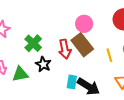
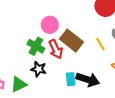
pink circle: (84, 24) -> (50, 25), moved
green cross: (33, 43) -> (36, 46), moved

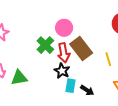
black star: (39, 69) -> (62, 71), moved
black arrow: (88, 80) -> (87, 90), size x0.6

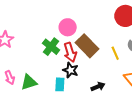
cyan rectangle: (71, 86) -> (60, 84), moved
black arrow: (87, 90) -> (98, 87), turned -48

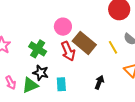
green cross: (51, 47) -> (38, 49), moved
black star: (71, 70) -> (41, 73), moved
black arrow: (98, 87) -> (99, 82), turned -40

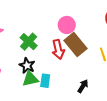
pink circle: (63, 27) -> (67, 25), moved
green triangle: (30, 85) -> (30, 79), moved

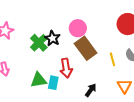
red arrow: (58, 49) -> (66, 68), moved
black star: (27, 66) -> (52, 38), moved

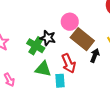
green triangle: (39, 80) -> (43, 69), moved, turned 36
black arrow: (91, 90) -> (95, 56), moved

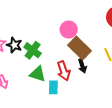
black star: (48, 38) -> (14, 45), moved
black arrow: (95, 56) -> (82, 66), moved, turned 136

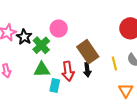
pink circle: (69, 29) -> (59, 29), moved
green triangle: (38, 74) -> (42, 70), turned -30

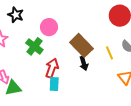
black star: (24, 37) -> (16, 15), moved
green triangle: (42, 70) -> (13, 88), moved
red arrow: (68, 71) -> (52, 68), moved, turned -144

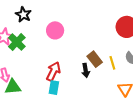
brown rectangle: (81, 45) -> (95, 59), moved, size x0.7
green cross: (34, 46) -> (17, 42), moved

